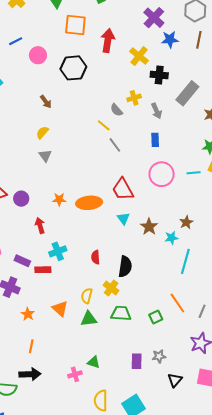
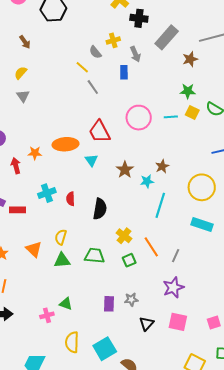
blue rectangle: (155, 140) -> (124, 72), moved
orange star: (59, 199) -> (35, 153), moved
cyan triangle: (123, 218) -> (91, 160), moved
cyan cross: (58, 251) -> (47, 193), moved
yellow cross: (111, 288) -> (124, 236), moved

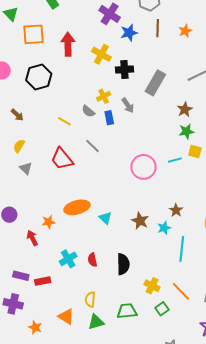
brown star: (190, 59) -> (185, 109), moved
yellow line: (82, 67) -> (64, 121), moved
blue rectangle: (124, 72) -> (109, 118), moved
red trapezoid: (100, 132) -> (62, 159), moved

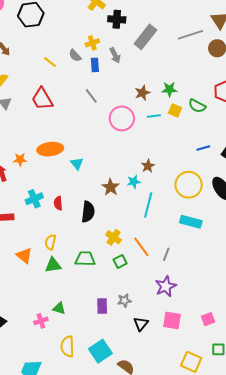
brown star: (185, 109) -> (142, 93), moved
gray line: (93, 146) -> (91, 96), moved
brown star: (140, 221) -> (111, 187), moved

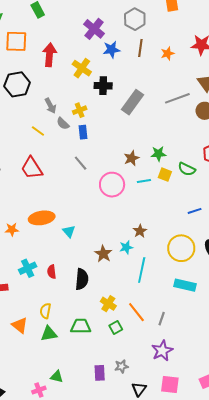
gray arrow: (115, 55) -> (50, 106), moved

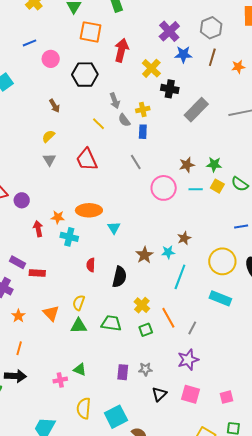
cyan cross: (28, 268) -> (69, 237), moved, turned 30

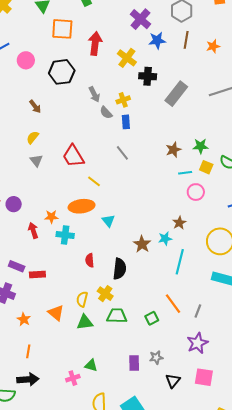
yellow line: (98, 124) -> (94, 181), moved
pink circle: (164, 188) -> (196, 192), moved, size x0.7
yellow cross: (142, 305) -> (105, 294), moved

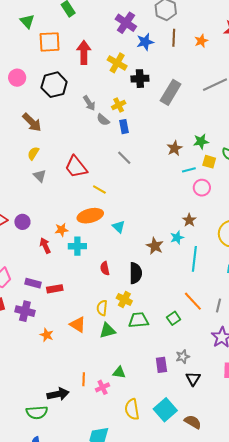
brown arrow: (35, 106) -> (32, 122), size x1.5
orange line: (28, 351) -> (84, 379), moved
black triangle: (173, 381) -> (193, 379), moved

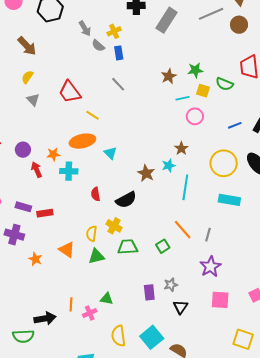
purple circle: (22, 222) -> (23, 150), moved
black semicircle: (136, 273) -> (126, 200), turned 60

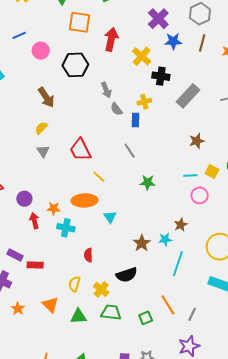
yellow cross: (114, 31) -> (144, 102), moved
green star: (195, 70) -> (148, 182), moved
brown star: (169, 76) -> (197, 141), moved
black semicircle: (126, 200) -> (127, 275), moved
yellow semicircle: (92, 234) -> (74, 284), moved

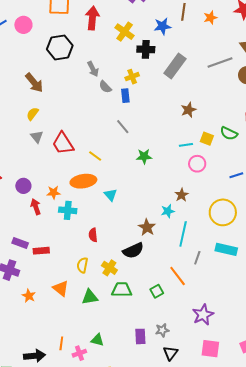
blue star: (173, 41) -> (162, 26), moved
pink circle: (41, 51) -> (23, 25), moved
red trapezoid: (80, 150) -> (63, 143), moved
brown star: (142, 243) -> (147, 227), moved
gray line: (192, 314) -> (197, 258), moved

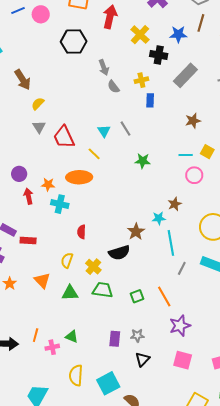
brown arrow: (34, 83) -> (23, 80), moved
blue rectangle: (125, 96) -> (150, 100), moved
cyan triangle: (111, 195) -> (104, 131), moved
cyan line: (183, 234) -> (171, 243), turned -30
orange line: (178, 276) -> (164, 296), moved

